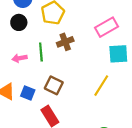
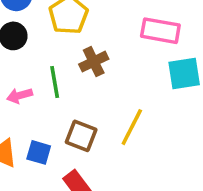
pink rectangle: (106, 27) -> (160, 31), turned 45
yellow line: (101, 86) -> (132, 127), moved

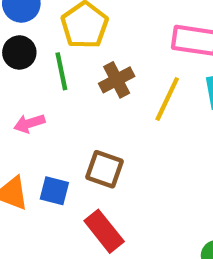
green line: (55, 82) -> (61, 71), moved
yellow line: (132, 127) -> (167, 99), moved

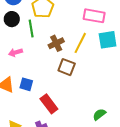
brown cross: (117, 80) -> (56, 43), moved
brown square: (104, 169) -> (67, 67), moved

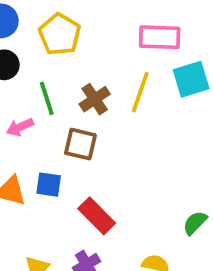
green line: (31, 28) -> (47, 98), moved
brown square: (67, 67) -> (80, 144), moved

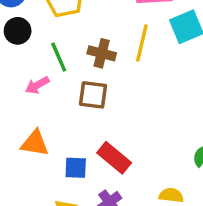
brown cross: (95, 99) -> (102, 53), turned -36
blue square: (49, 185) -> (76, 168), moved

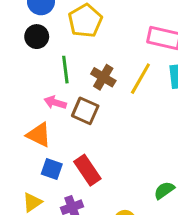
pink arrow: (37, 85) -> (55, 103), moved, turned 30
orange triangle: (35, 143) -> (39, 135), moved

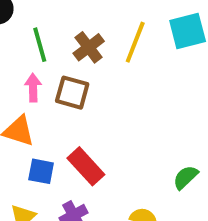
brown cross: (103, 77) -> (89, 47), turned 30
pink arrow: (55, 103) -> (33, 88), turned 80

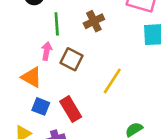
yellow line: (135, 42) -> (112, 81), moved
brown cross: (89, 47) -> (94, 21), moved

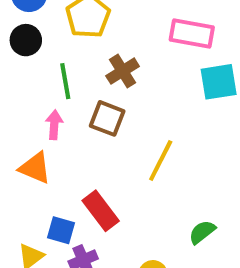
brown square: (71, 59) -> (107, 118), moved
blue square: (41, 106) -> (61, 230), moved

